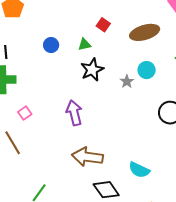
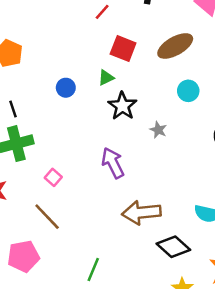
red square: (103, 25) -> (123, 49), size x1.5
gray star: (127, 81) -> (158, 130), moved

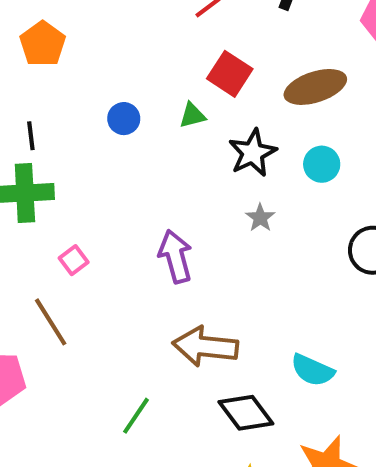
black star: (122, 106) -> (253, 153), moved
green line: (93, 269) -> (136, 416), moved

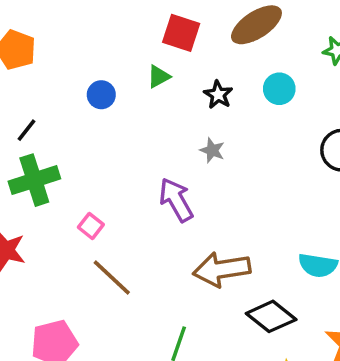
black line: (31, 136) -> (27, 130), turned 60
black star: (253, 153) -> (218, 95), size x0.7
gray star: (260, 218) -> (212, 150), moved
brown line: (51, 322) -> (112, 277), moved

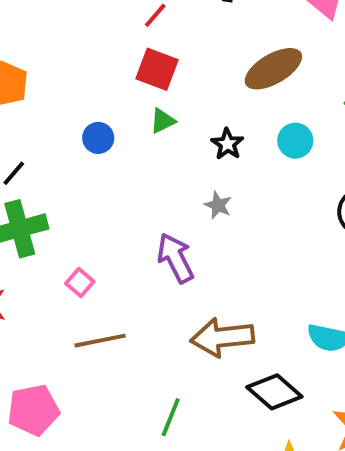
red square: (181, 33) -> (157, 69), moved
brown line: (112, 277) -> (100, 341), turned -57

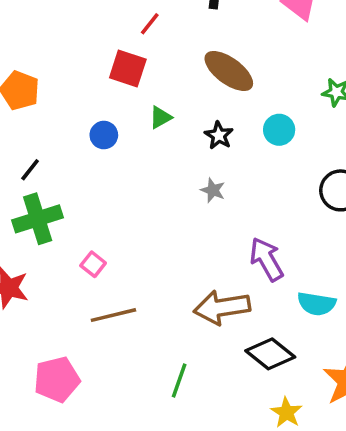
red square: (157, 69) -> (128, 68), moved
brown ellipse: (273, 69) -> (229, 71), moved, turned 69
purple arrow: (176, 258) -> (267, 259), moved

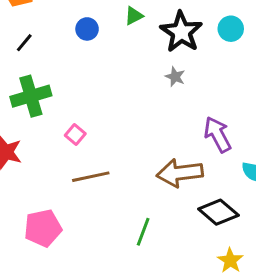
black star: (219, 135) -> (181, 32), size x1.8
black line: (30, 170) -> (24, 43), moved

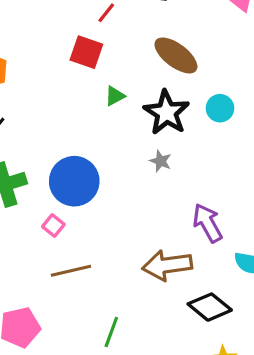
blue circle: (87, 29) -> (74, 181), moved, size x2.0
green line: (143, 232) -> (111, 332), moved

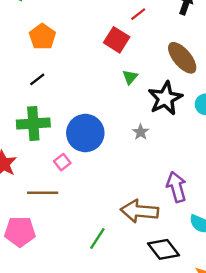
green triangle: (115, 96) -> (130, 77), turned -35
gray star: (161, 161) -> (141, 132), moved
brown line: (71, 271) -> (43, 193), moved
green line: (111, 332) -> (97, 239), moved

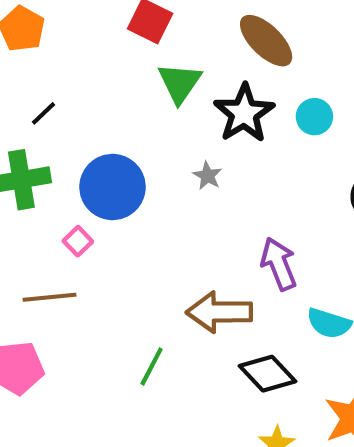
green triangle: (130, 77) -> (180, 83), size x1.6
black line: (37, 79) -> (43, 113), moved

